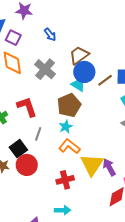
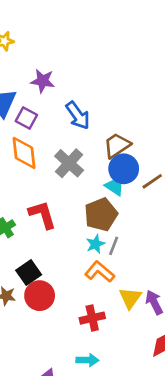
blue arrow: (50, 35) -> (78, 115), size x1.5
gray line: (38, 134) -> (114, 246), moved
yellow triangle: (92, 165) -> (130, 298), size x0.7

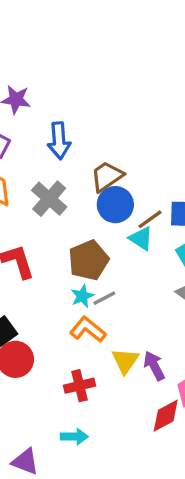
blue arrow: (78, 115) -> (59, 141), turned 32
cyan triangle: (115, 186) -> (141, 238), moved
gray line: (114, 246) -> (104, 298), turned 42

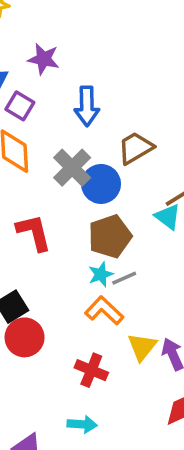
blue circle: (115, 205) -> (101, 184), moved
red cross: (80, 386) -> (91, 370), turned 32

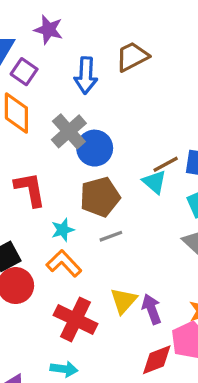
brown trapezoid: (135, 148) -> (132, 57), moved
cyan star: (101, 274) -> (63, 230), moved
orange L-shape: (104, 311) -> (64, 263), moved
red cross: (91, 370) -> (75, 319), size x1.4

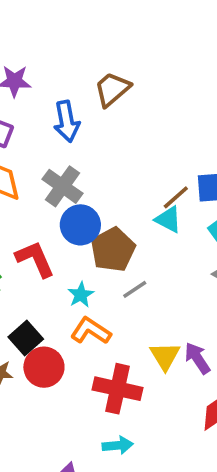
blue circle: (95, 148) -> (80, 225), moved

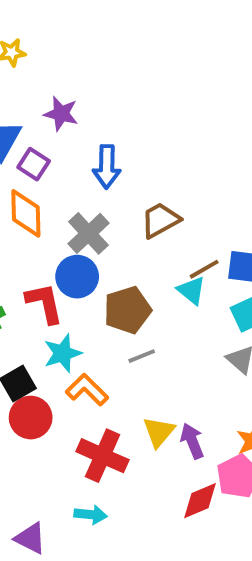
brown trapezoid: (112, 89) -> (160, 220), moved
blue circle: (80, 225) -> (77, 277), moved
cyan star: (81, 295) -> (63, 353), moved, size x1.4

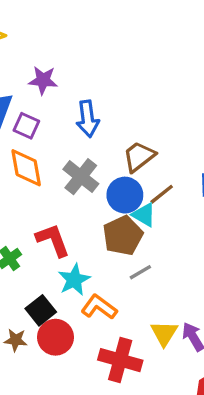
brown line: (204, 269) -> (162, 194), moved
blue circle: (77, 277) -> (125, 195), moved
cyan triangle: (191, 290) -> (144, 215), moved

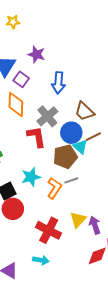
brown trapezoid: (139, 157) -> (84, 111), turned -110
red L-shape: (53, 240) -> (36, 137), moved
orange L-shape: (99, 307) -> (54, 188), moved, turned 75

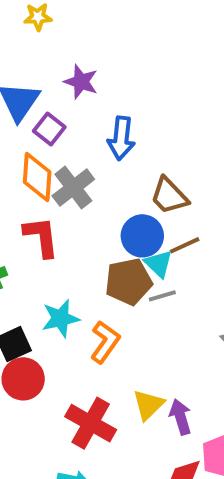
gray cross: (47, 116) -> (73, 188), moved
red L-shape: (36, 137) -> (41, 237), moved
gray line: (71, 180) -> (162, 296), moved

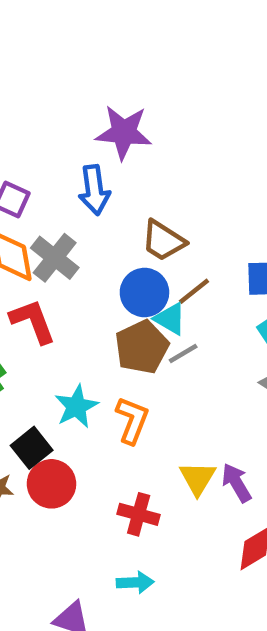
purple star: (81, 82) -> (124, 132), moved, size x1.4
red cross: (91, 423) -> (139, 514), size x0.7

